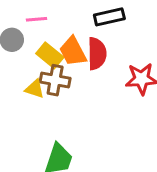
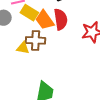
yellow rectangle: (50, 55) -> (29, 13), moved

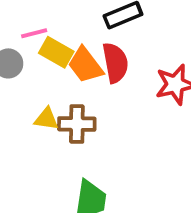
brown cross: (36, 40) -> (77, 124), moved

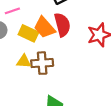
yellow rectangle: (56, 52) -> (28, 33), moved

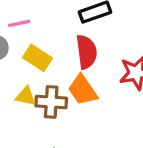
orange trapezoid: (45, 27) -> (83, 90), moved

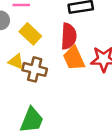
orange trapezoid: (83, 90) -> (74, 58), moved

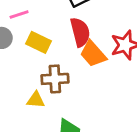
yellow triangle: (16, 62) -> (36, 100), moved

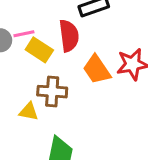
pink line: (19, 15) -> (24, 34), moved
red semicircle: (80, 32) -> (69, 36), moved

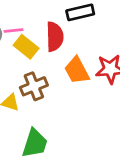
brown cross: (52, 92) -> (34, 86), turned -32

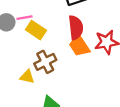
red semicircle: (55, 37) -> (76, 28), moved

